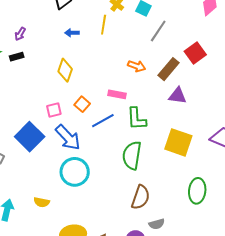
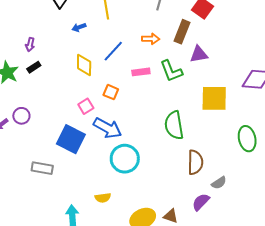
green L-shape: (137, 119) -> (171, 71), moved
blue line: (103, 121) -> (113, 51), moved

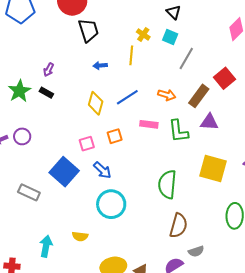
black rectangle: (34, 67) -> (46, 93), turned 48
orange square: (111, 92) -> (115, 136), turned 35
blue arrow: (108, 128) -> (102, 170), size x0.7

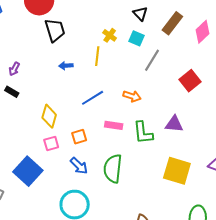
brown rectangle: (199, 96) -> (172, 23), moved
yellow diamond: (96, 103) -> (49, 116), moved
blue arrow: (102, 170) -> (79, 166), moved
green semicircle: (167, 184) -> (113, 169), moved

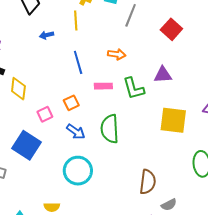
blue line: (93, 98) -> (78, 62), turned -65
yellow diamond: (49, 116) -> (18, 89), moved

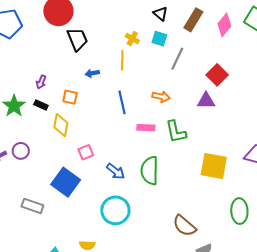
purple triangle: (163, 75) -> (206, 101), moved
orange square: (71, 103) -> (70, 97), moved, turned 35
brown semicircle: (148, 182) -> (184, 226), turned 120

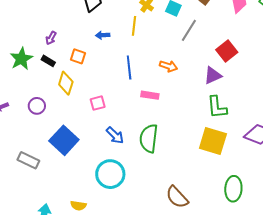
purple triangle: (206, 101) -> (213, 75), turned -30
green L-shape: (176, 132) -> (217, 107), moved
purple circle: (21, 151) -> (37, 106), moved
pink square: (86, 152) -> (98, 103), moved

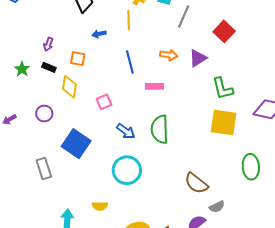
green star: (21, 59) -> (22, 69), size x0.7
purple triangle: (213, 75) -> (198, 58), moved
gray rectangle: (28, 160) -> (44, 169), turned 55

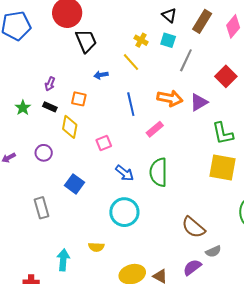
yellow line: (129, 20) -> (131, 62), turned -42
orange arrow: (169, 55) -> (170, 98), size x1.4
pink rectangle: (155, 86) -> (155, 129), turned -42
blue square: (76, 144) -> (75, 184), size x0.7

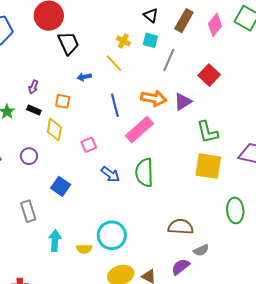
pink rectangle: (155, 129) -> (139, 130), size x1.6
cyan circle: (124, 212) -> (112, 235), moved
brown semicircle: (193, 227) -> (181, 227), turned 145
cyan arrow: (63, 260) -> (55, 241), moved

